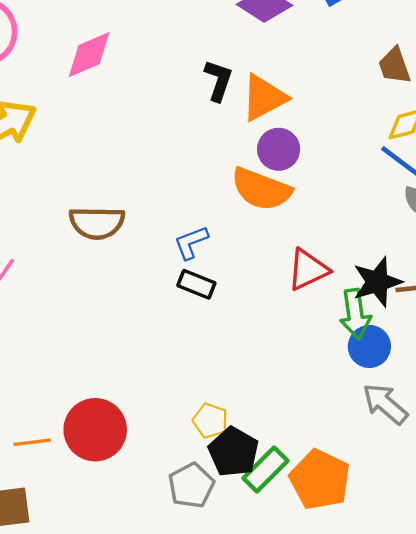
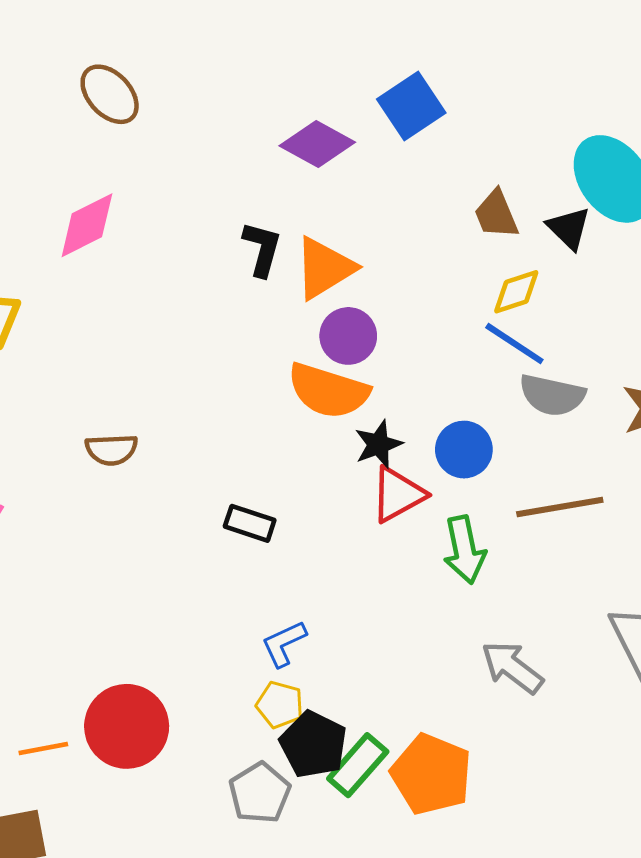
brown semicircle: (97, 223) -> (111, 450), size x0.7
blue L-shape: (191, 243) -> (284, 644), moved
black star: (377, 282) -> (378, 444), moved, size x0.7
blue circle: (369, 346) -> (464, 450), moved

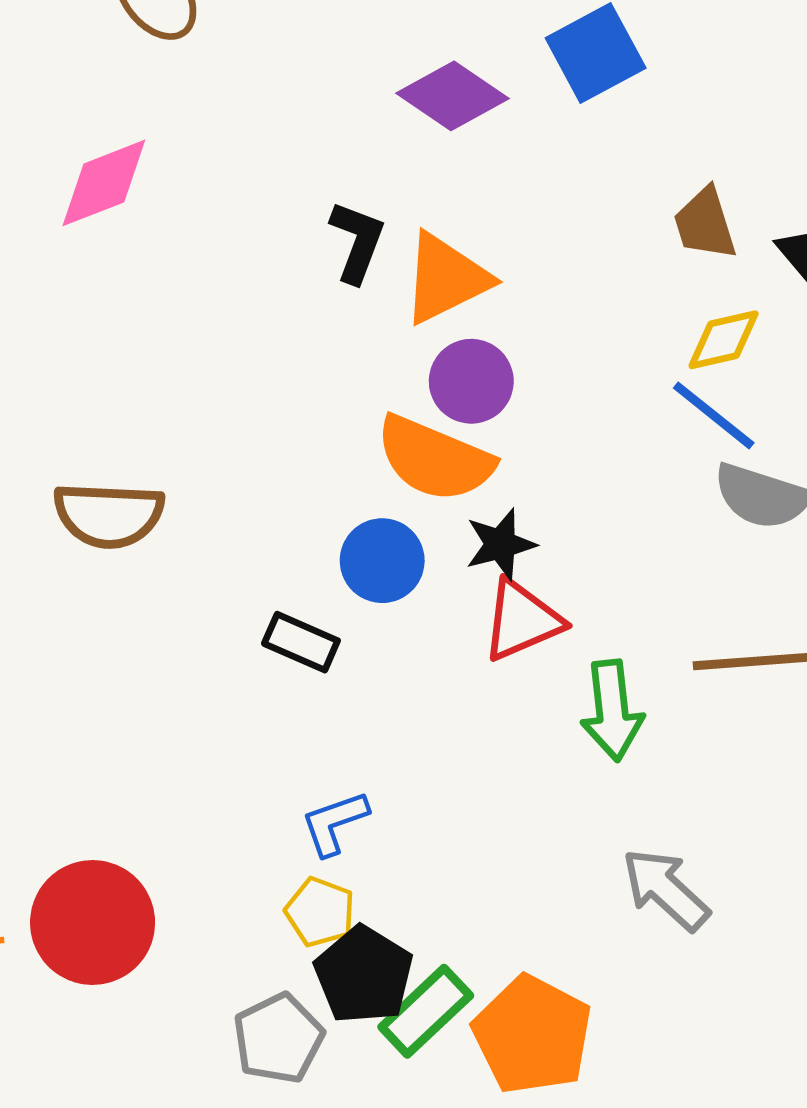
brown semicircle: (111, 450) -> (109, 515), size x1.4
blue circle: (464, 450) -> (382, 561), moved

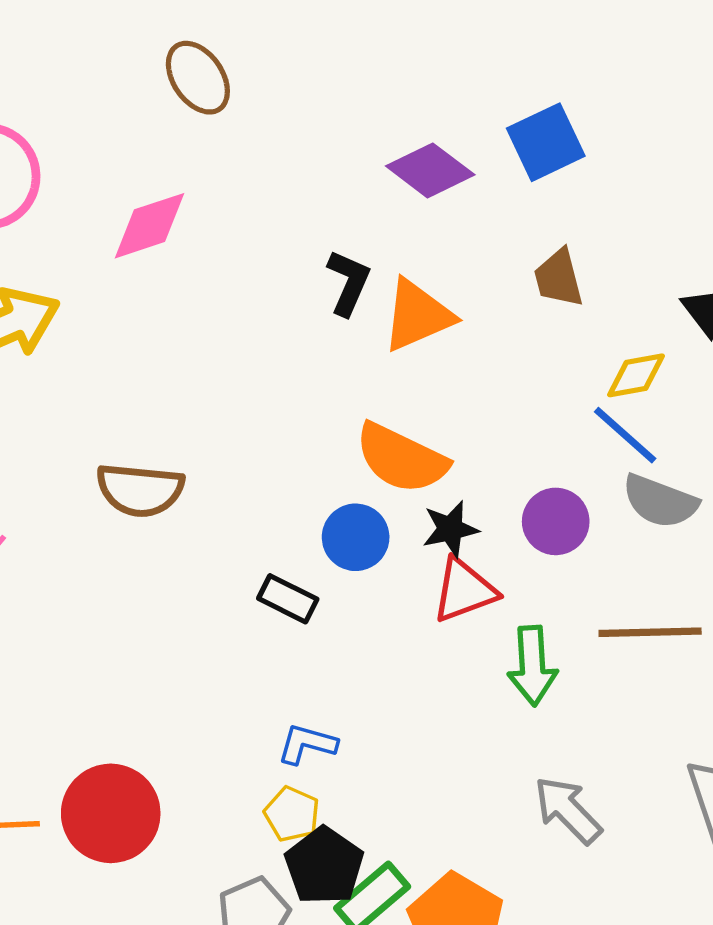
brown trapezoid: (705, 224) -> (559, 278), moved
purple circle: (471, 381) -> (556, 521), moved
blue L-shape: (334, 823) -> (307, 744), turned 32

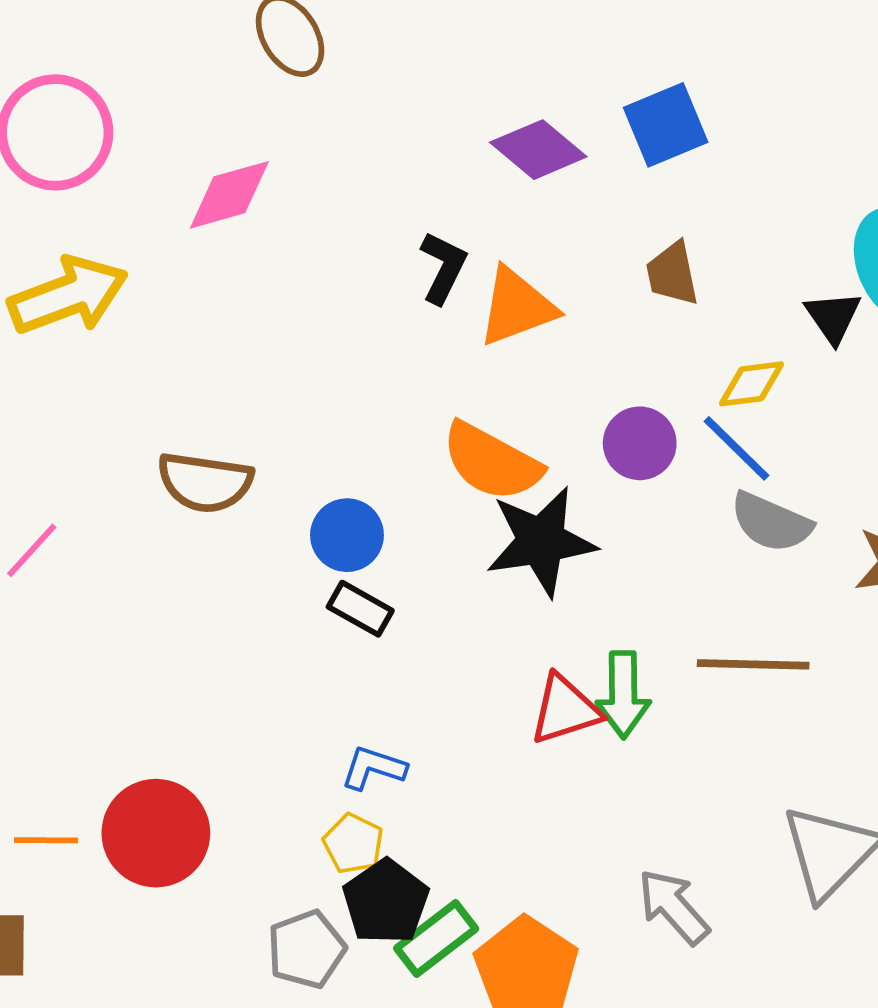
purple circle: (556, 521) -> (640, 443), moved
black star: (450, 529) -> (541, 541), size x1.8
blue circle: (356, 537) -> (347, 535), moved
red triangle: (464, 590) -> (565, 710), moved
gray arrow: (568, 810) -> (673, 907), moved

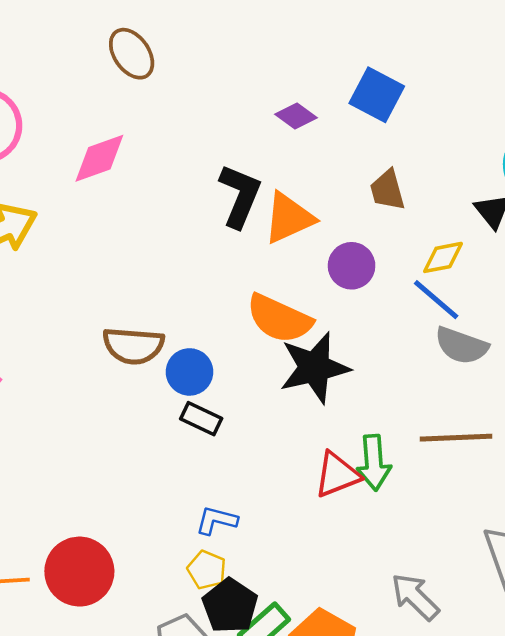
blue square: (666, 125) -> (377, 95), turned -36
purple diamond: (538, 150) -> (296, 116), size x0.7
black L-shape: (443, 267) -> (240, 196), size x1.4
purple circle: (640, 443) -> (352, 266), moved
brown semicircle: (205, 482) -> (133, 346), moved

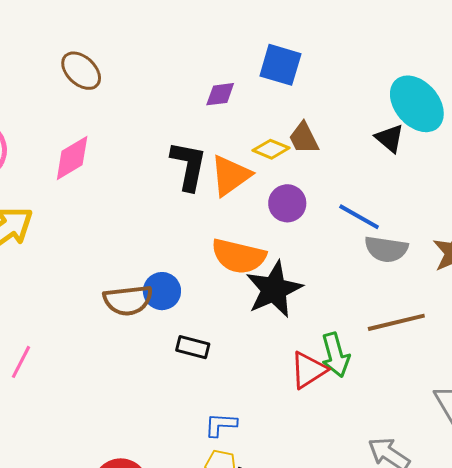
purple diamond: (296, 116) -> (220, 94), turned -32
yellow diamond: (443, 257) -> (271, 149), moved, turned 45
blue circle: (190, 372) -> (162, 291), moved

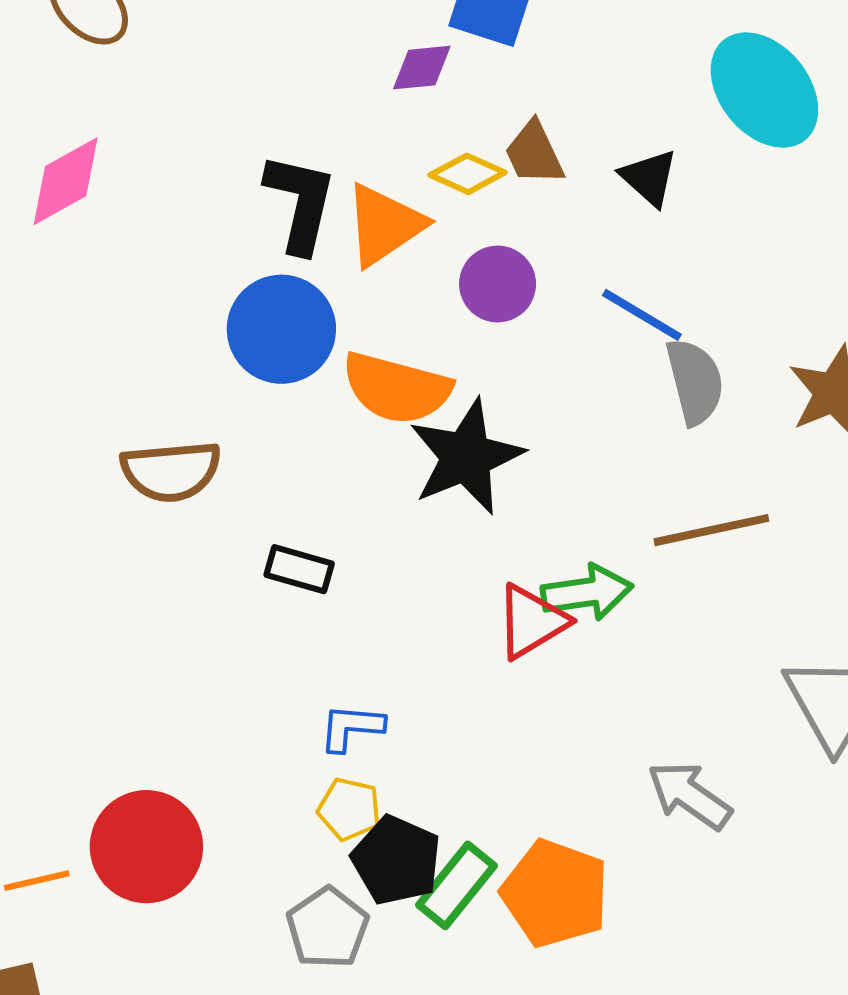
purple diamond: (220, 94) -> (422, 68), moved
black triangle: (390, 138) -> (649, 178), moved
gray semicircle: (386, 249) -> (695, 382), turned -114
blue circle: (162, 291) -> (281, 329), moved, size x1.4
green arrow: (335, 355) -> (587, 592), turned -84

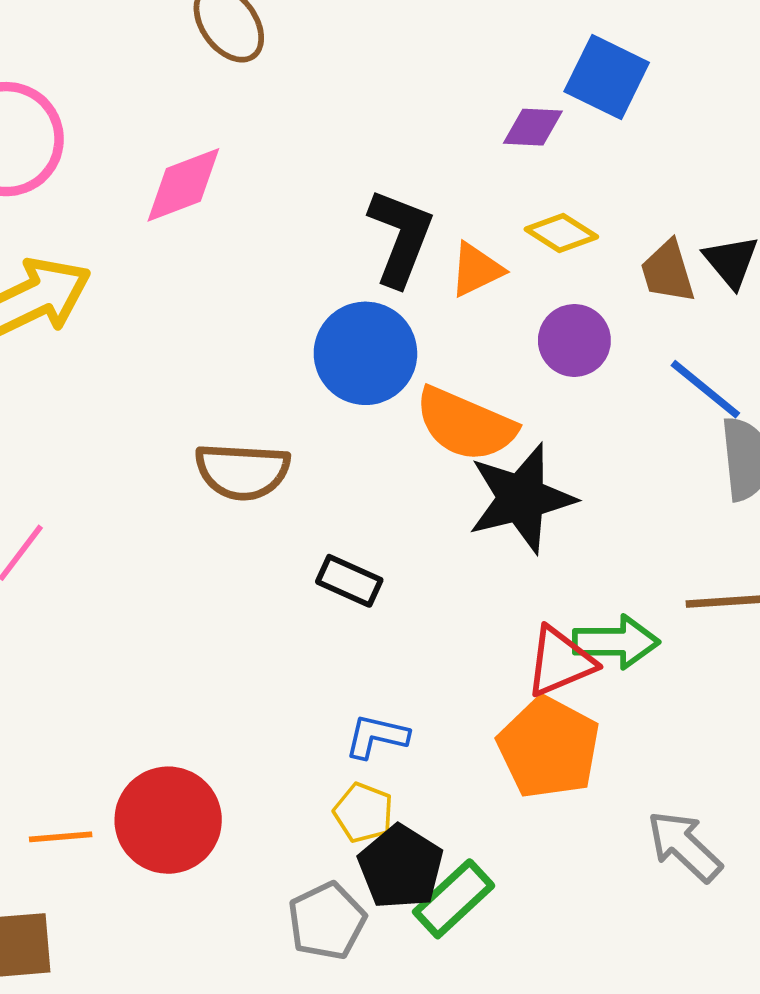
brown trapezoid: (534, 153) -> (668, 272), moved
orange triangle: (384, 225) -> (476, 270), size x0.7
orange pentagon: (555, 893) -> (549, 748), moved

